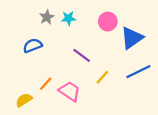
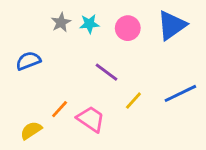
pink circle: (108, 22) -> (128, 28), moved
blue triangle: (132, 38) -> (172, 25), moved
blue semicircle: (33, 46) -> (28, 61), moved

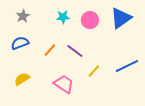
gray star: (61, 22) -> (23, 16), moved
orange line: (60, 109) -> (50, 50), moved
yellow semicircle: (31, 130) -> (22, 79), moved

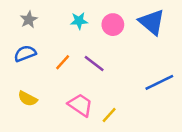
blue triangle: (121, 18) -> (152, 22), turned -45
yellow line: (94, 71) -> (109, 115), moved
yellow semicircle: (22, 79) -> (28, 99), turned -119

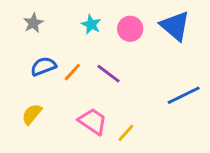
cyan star: (79, 21) -> (91, 24), turned 30
blue semicircle: (25, 53) -> (43, 66), moved
yellow semicircle: (28, 99) -> (32, 114), turned 102

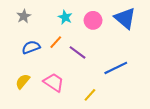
orange line: (72, 72) -> (56, 42), moved
blue line: (184, 95) -> (116, 68), moved
pink trapezoid: (93, 121) -> (54, 82), moved

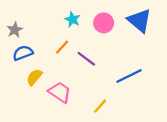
gray star: (24, 16) -> (15, 30), moved
blue semicircle: (31, 47) -> (23, 53), moved
yellow semicircle: (23, 81) -> (34, 77), moved

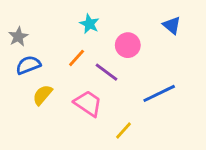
blue triangle: (139, 21) -> (172, 25), size x0.6
pink circle: (104, 23) -> (128, 45), moved
pink trapezoid: (60, 92) -> (88, 103), moved

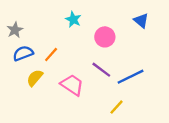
orange line: (77, 58) -> (51, 54), moved
purple line: (106, 72) -> (101, 70), moved
yellow line: (124, 130) -> (117, 107), moved

